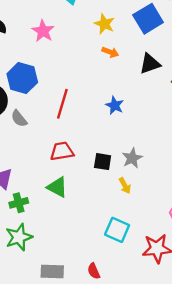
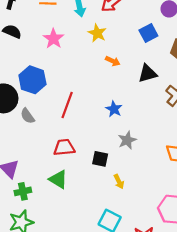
blue square: (148, 19) -> (148, 33), size x0.7
yellow star: (104, 24) -> (97, 33), moved
gray star: (132, 158) -> (127, 140), moved

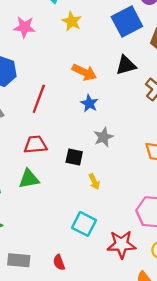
blue square: (148, 33) -> (127, 22), size x1.5
pink star: (54, 39) -> (24, 27), turned -30
orange arrow: (113, 61) -> (84, 72), moved, size x1.5
green triangle: (58, 179) -> (29, 179), turned -42

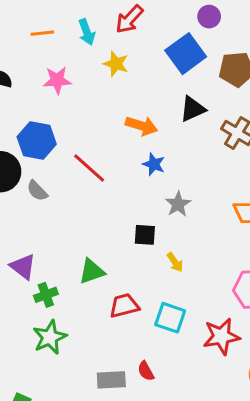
red line: (39, 99) -> (89, 168), turned -60
red trapezoid: (35, 145) -> (124, 306), moved
gray rectangle: (19, 260) -> (111, 380), moved

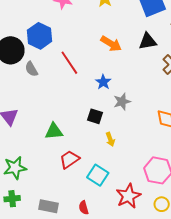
blue star: (154, 164) -> (103, 82), moved
green cross: (46, 295) -> (12, 199), moved
red trapezoid: (124, 306) -> (69, 159), turned -35
red star: (221, 336) -> (128, 196), turned -30
red semicircle: (146, 371) -> (84, 208), moved

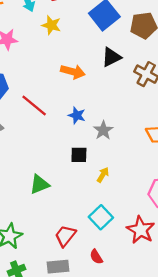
yellow arrow: (110, 139) -> (103, 175), turned -112
red trapezoid: (69, 159) -> (65, 236), moved
cyan square: (98, 175) -> (101, 217), turned 30

